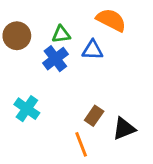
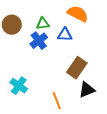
cyan cross: (27, 109) -> (19, 86), moved
brown rectangle: (94, 116) -> (77, 68), moved, size x1.5

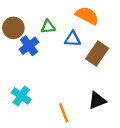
blue cross: (39, 41) -> (29, 46), moved
brown rectangle: (77, 68) -> (97, 54), moved

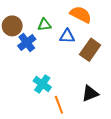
cyan cross: (21, 96) -> (42, 84), moved

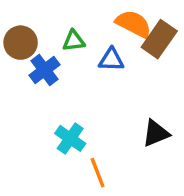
brown rectangle: (90, 50) -> (159, 39), moved
black triangle: (90, 93) -> (156, 133), moved

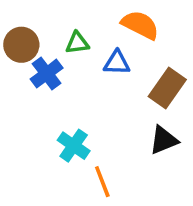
brown rectangle: (159, 39) -> (167, 88), moved

